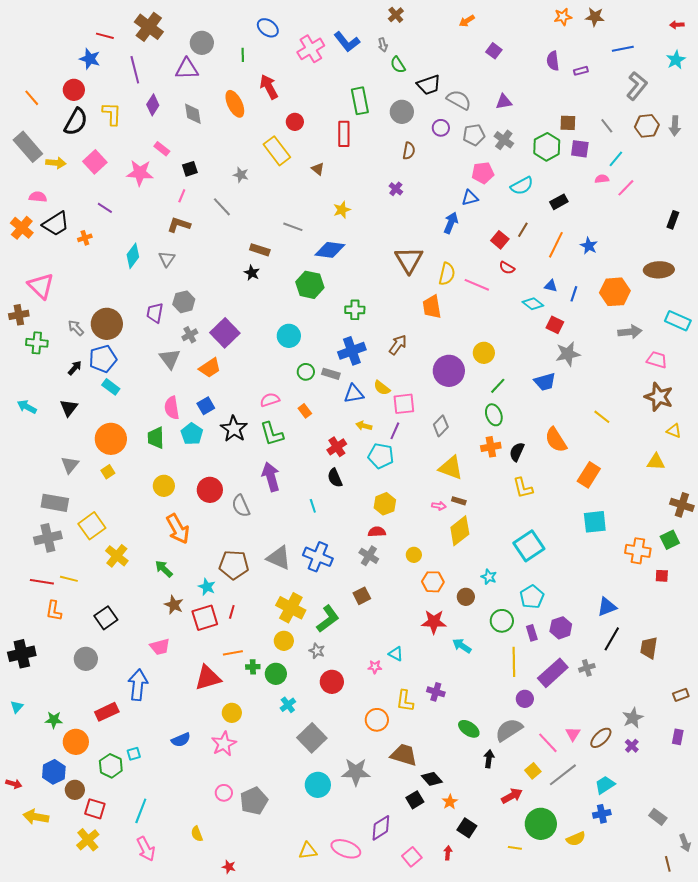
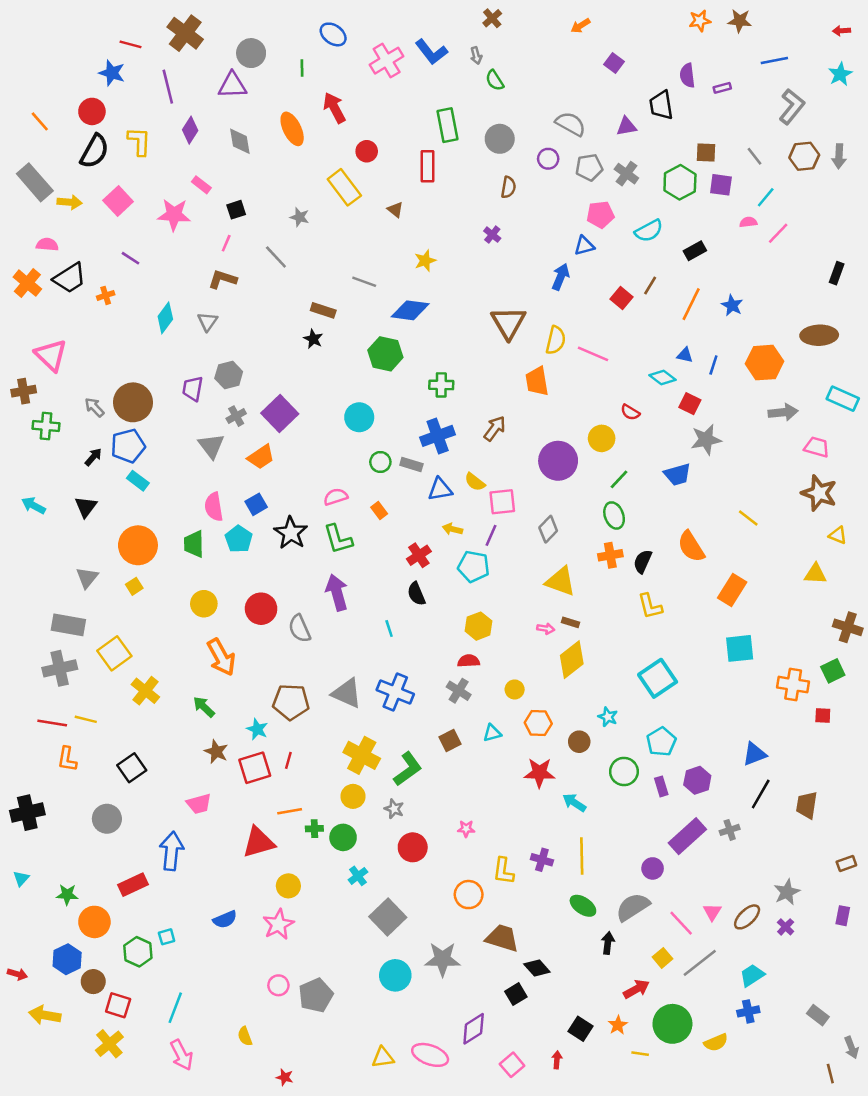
black trapezoid: (429, 85) -> (661, 105), moved, turned 100
red semicircle: (507, 268) -> (630, 412), moved
cyan triangle: (396, 654) -> (492, 733), moved, turned -42
yellow line: (514, 662) -> (582, 856), moved
orange star: (450, 802) -> (618, 1025), moved

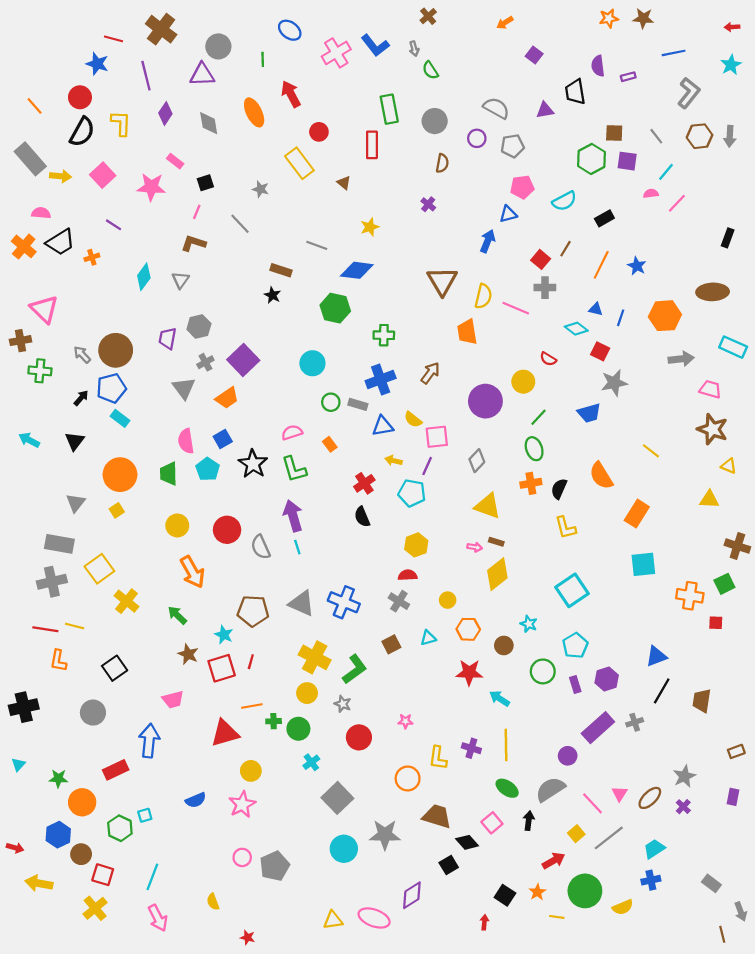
gray cross: (626, 174) -> (545, 288), moved, turned -36
cyan line: (389, 629) -> (297, 547), moved
pink square: (512, 1065) -> (492, 823), moved

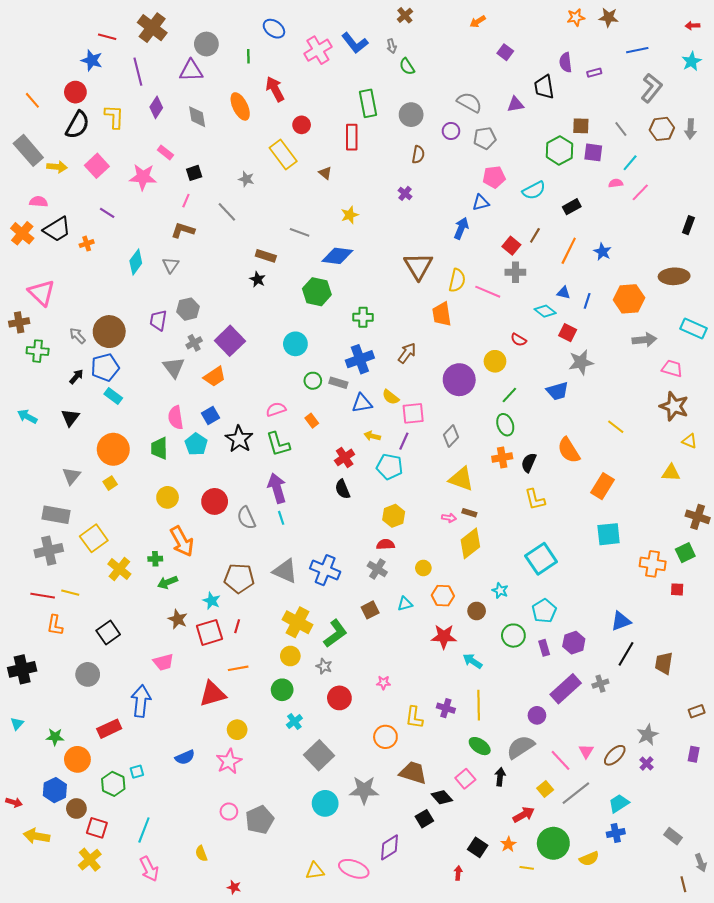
green arrow: (177, 615) -> (168, 582), turned -66
green cross: (274, 721) -> (155, 559), moved

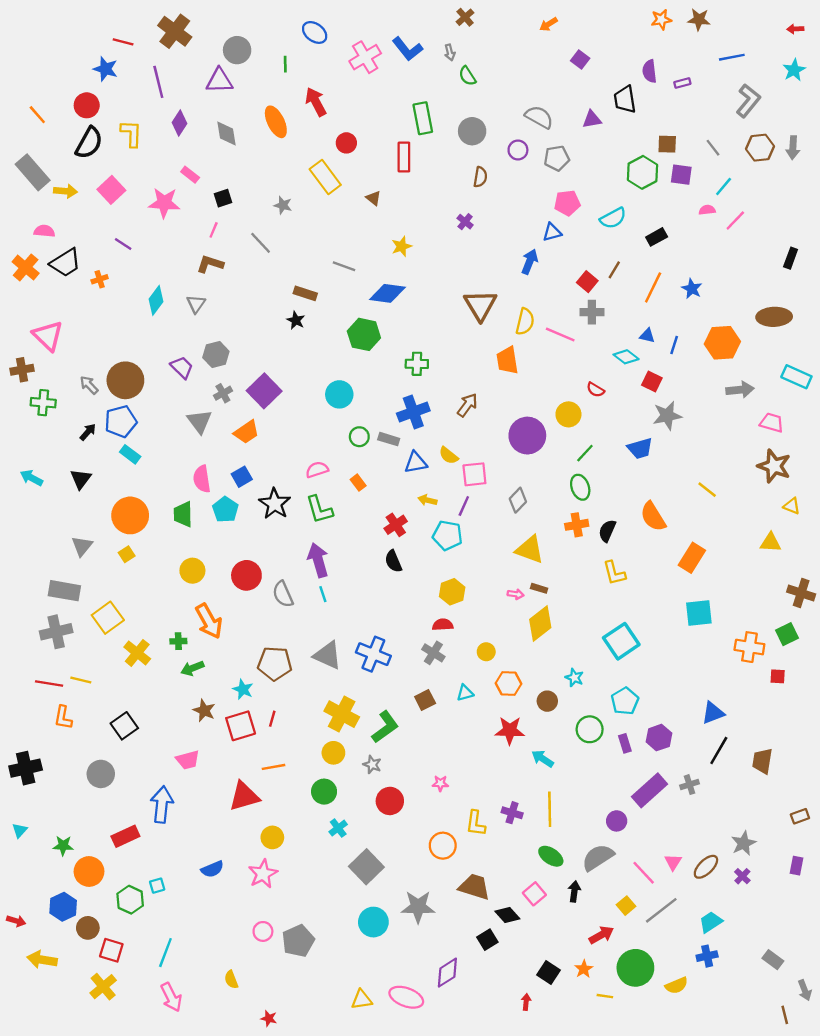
purple trapezoid: (158, 320) -> (182, 367), turned 125

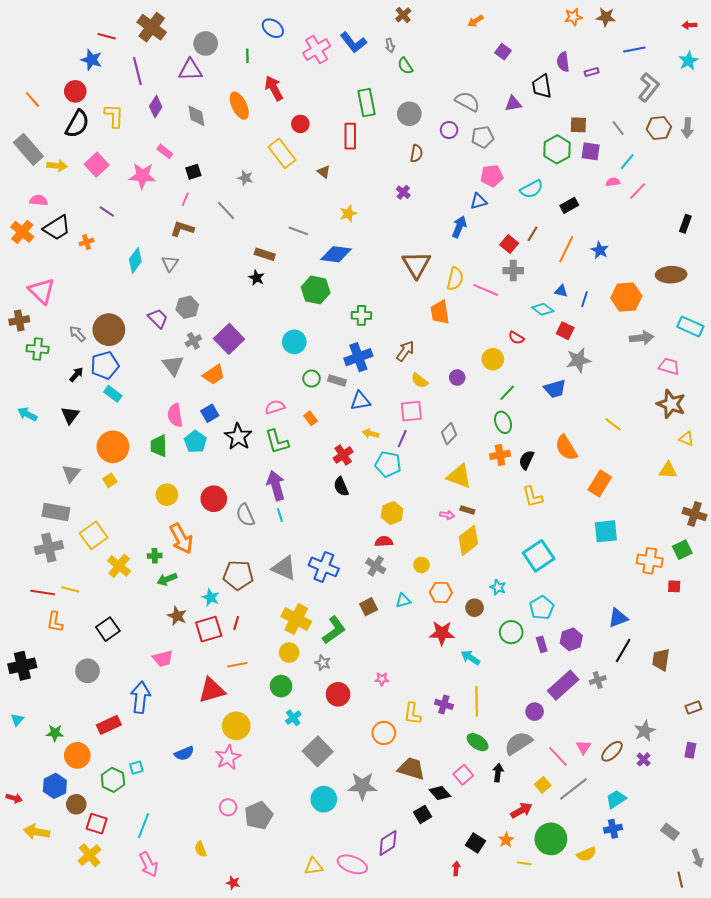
purple circle: (527, 436) -> (457, 378), size x0.5
yellow semicircle: (449, 456) -> (420, 381), moved
yellow circle: (272, 837) -> (236, 726), size x1.4

